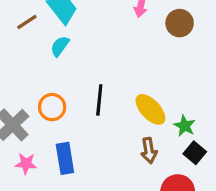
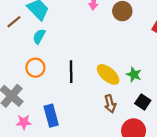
orange circle: (52, 107) -> (35, 68), moved
green star: (185, 126) -> (134, 75), moved

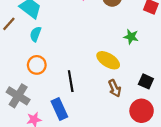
black line: (71, 72) -> (71, 81), moved
green star: (134, 75) -> (131, 37), moved

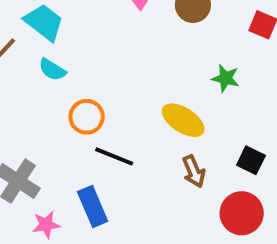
cyan semicircle: (35, 34) -> (52, 70), turned -80
orange circle: (37, 65) -> (87, 117), moved
black line: (71, 81) -> (114, 156), turned -60

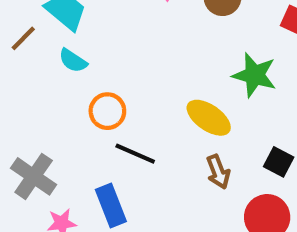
green star: (226, 78) -> (254, 75), size x1.5

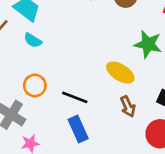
orange circle: (107, 111) -> (35, 85), moved
blue rectangle: (111, 205) -> (78, 129), moved

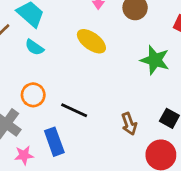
yellow ellipse: (120, 73) -> (91, 41), moved
blue rectangle: (78, 129) -> (54, 142), moved

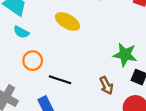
green star: (155, 60) -> (125, 55), moved
orange circle: (33, 95) -> (33, 61), moved

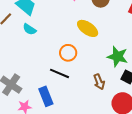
yellow ellipse: (67, 21) -> (88, 28), moved
orange circle: (33, 61) -> (68, 53), moved

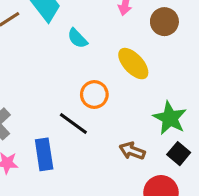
cyan semicircle: (29, 29) -> (77, 38), moved
brown arrow: (99, 82) -> (132, 151), turned 119

